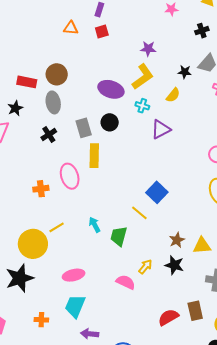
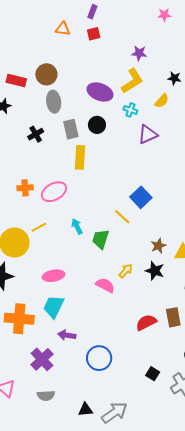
gray ellipse: (53, 102) -> (54, 102), moved
pink ellipse: (70, 176) -> (54, 192), moved, turned 75
orange cross: (41, 320) -> (19, 319), size x2.0

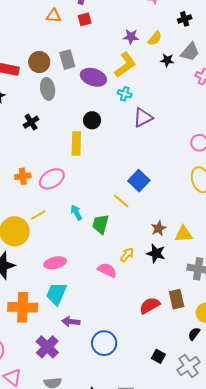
yellow semicircle: (162, 101) -> (155, 38), moved
black circle: (97, 125) -> (92, 120), moved
gray rectangle: (71, 129) -> (67, 60), moved

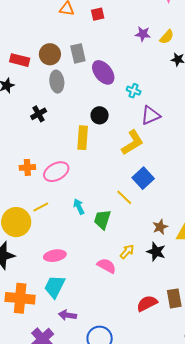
yellow L-shape: (125, 65) -> (132, 143), moved
purple ellipse: (93, 77) -> (103, 72), turned 30

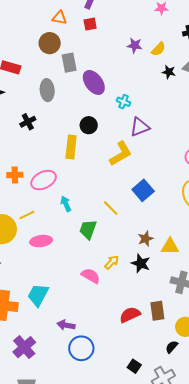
brown circle: (50, 54) -> (50, 43), moved
blue square: (143, 178) -> (143, 190), moved
cyan arrow: (79, 207) -> (66, 204), moved
pink ellipse: (55, 256) -> (41, 241), moved
purple arrow: (67, 315) -> (66, 325), moved

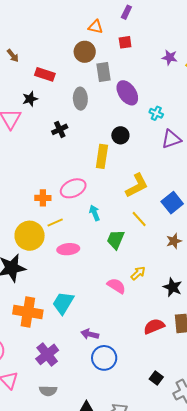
red square: (90, 24) -> (125, 42), moved
yellow L-shape: (121, 154) -> (137, 186), moved
orange cross: (15, 175) -> (43, 198), moved
brown star: (146, 239) -> (174, 241), moved
black star: (141, 263) -> (173, 287), moved

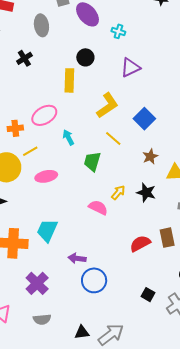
purple triangle: (171, 139) -> (130, 68), moved
black star: (173, 287) -> (146, 193), moved

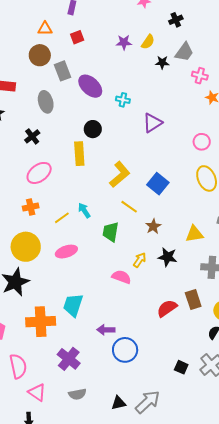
purple triangle: (130, 68) -> (152, 123), moved
pink ellipse: (44, 115) -> (39, 173), moved
yellow line: (30, 151) -> (62, 218), moved
brown star: (150, 157) -> (153, 226), moved
black square: (148, 295) -> (181, 367), moved

